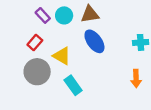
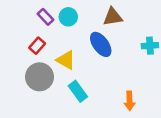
brown triangle: (90, 14) -> (113, 17), moved
orange arrow: (136, 78) -> (130, 101), moved

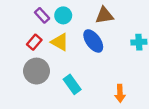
yellow triangle: (66, 60) -> (60, 42), moved

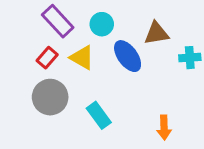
purple rectangle: (42, 15) -> (58, 21), size x1.5
cyan circle: (63, 15) -> (102, 24), moved
brown triangle: (104, 15) -> (156, 33), moved

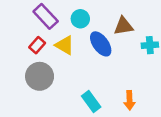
cyan rectangle: (99, 115) -> (91, 101), moved

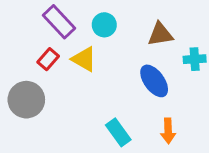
blue ellipse: (101, 44) -> (154, 81), moved
gray circle: (40, 76) -> (26, 100), moved

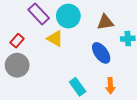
cyan circle: (104, 25) -> (68, 16), size x1.5
red rectangle: (48, 59) -> (17, 41), moved

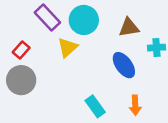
yellow triangle: (55, 39) -> (68, 48), turned 48

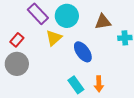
blue ellipse: (124, 65) -> (83, 52), moved
orange arrow: (135, 105) -> (99, 84), moved

